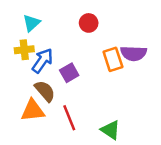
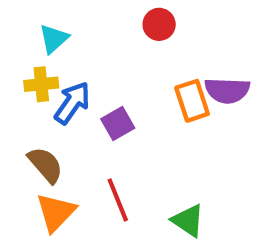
red circle: (89, 23) -> (159, 24), moved
brown semicircle: (45, 91) -> (45, 165), moved
orange triangle: (33, 110) -> (56, 212), moved, turned -40

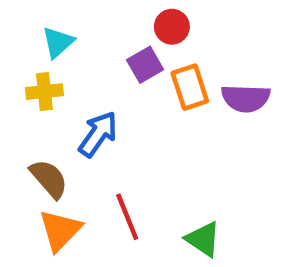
orange rectangle: (192, 101) -> (190, 87), moved
blue arrow: (72, 103) -> (98, 134), moved
purple square: (118, 123) -> (145, 65), moved

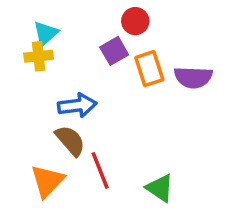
yellow cross: (44, 92) -> (39, 56), moved
blue arrow: (98, 134) -> (77, 105), turned 48
brown semicircle: (49, 179) -> (70, 141), moved

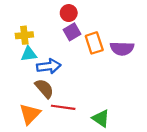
red circle: (135, 21) -> (69, 13), moved
cyan triangle: (46, 33) -> (29, 54), moved, turned 35
red line: (100, 170) -> (63, 107), turned -60

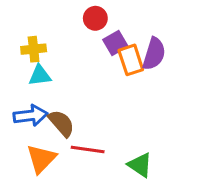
purple square: (72, 32) -> (115, 43), moved
purple semicircle: (122, 49) -> (154, 54), moved, turned -75
blue arrow: (49, 66) -> (31, 116), moved

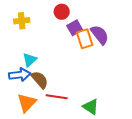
yellow cross: (34, 49) -> (22, 21), moved
purple semicircle: (154, 54) -> (100, 35), turned -55
cyan triangle: (40, 75) -> (30, 60), moved, turned -35

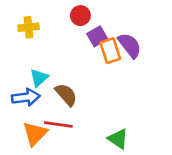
brown semicircle: (40, 80) -> (66, 95), moved
red line: (57, 97) -> (58, 124), moved

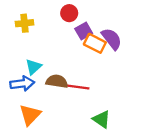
orange rectangle: (110, 51) -> (95, 43), turned -45
brown semicircle: (66, 95) -> (57, 81), turned -40
red line: (58, 124) -> (77, 87), moved

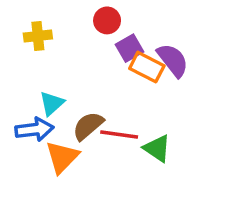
brown semicircle: (57, 81) -> (88, 126), turned -50
orange triangle: (30, 115) -> (62, 157), moved
green triangle: (102, 119) -> (157, 148), moved

